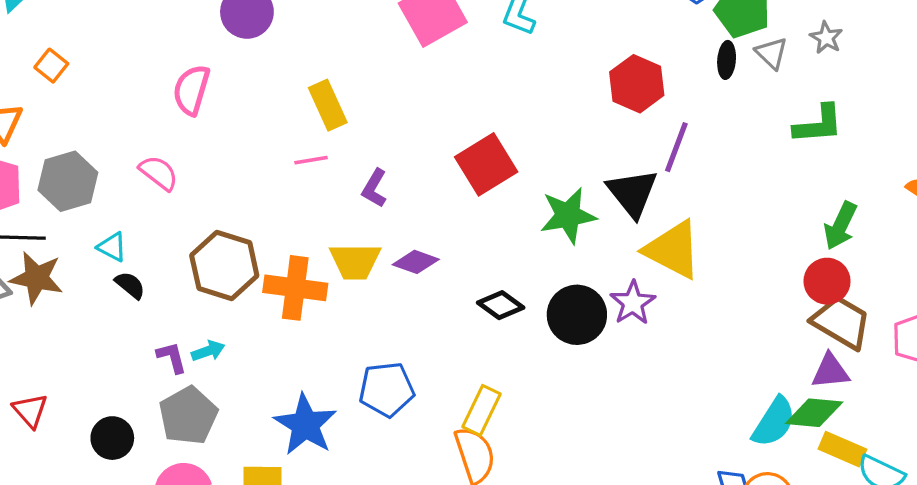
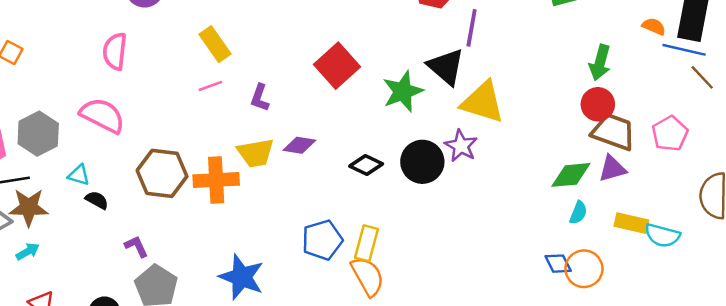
pink semicircle: (159, 173) -> (102, 115), size x1.5
cyan arrow: (208, 351) -> (28, 251), moved
blue pentagon: (387, 389) -> (322, 240), moved
green diamond: (814, 413) -> (571, 175), moved
cyan semicircle: (774, 422) -> (578, 213), size x0.6

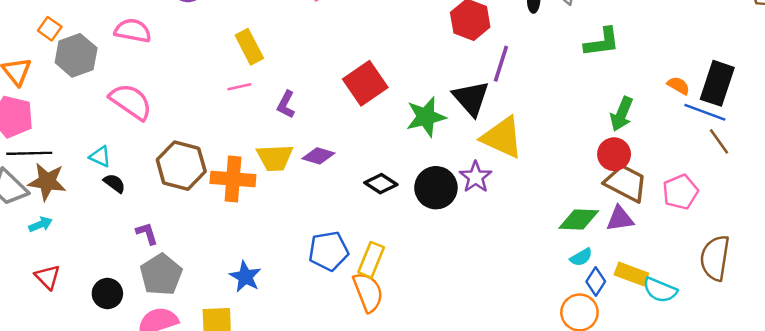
pink semicircle: (115, 51) -> (133, 31), moved, turned 87
gray hexagon: (38, 134) -> (76, 55), moved
cyan semicircle: (578, 213) -> (581, 257), turned 30
blue diamond: (558, 264) -> (596, 281), moved, turned 52
blue star: (242, 277) -> (245, 277), size x0.7

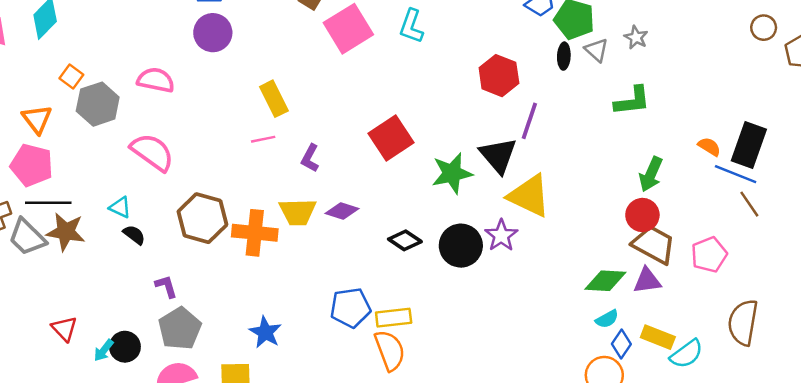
cyan arrow: (41, 224) -> (104, 350), moved, turned 150
yellow rectangle: (371, 260) -> (394, 318), turned 60
cyan semicircle: (660, 290) -> (687, 354), turned -60

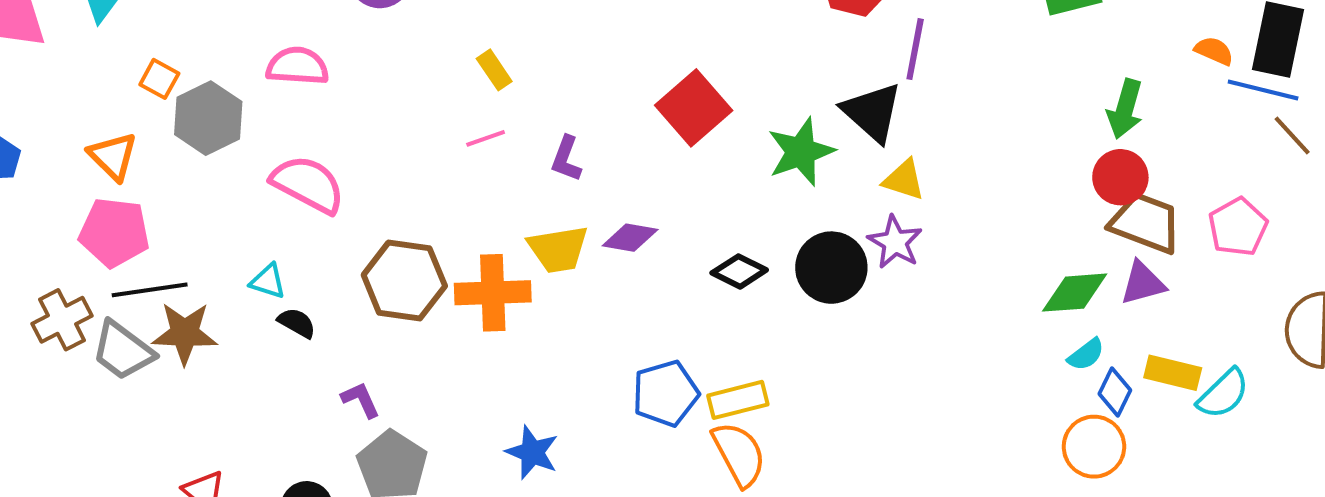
yellow rectangle: (274, 99) -> (494, 70), size x0.7
yellow triangle: (529, 196) -> (904, 180), moved, size x0.6

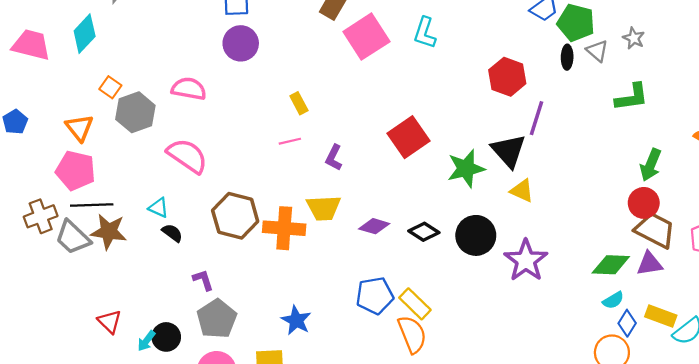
purple diamond: (630, 238) -> (374, 226), moved
purple star: (895, 242) -> (526, 260), moved, size x1.4
yellow rectangle: (738, 400) -> (415, 304), turned 52

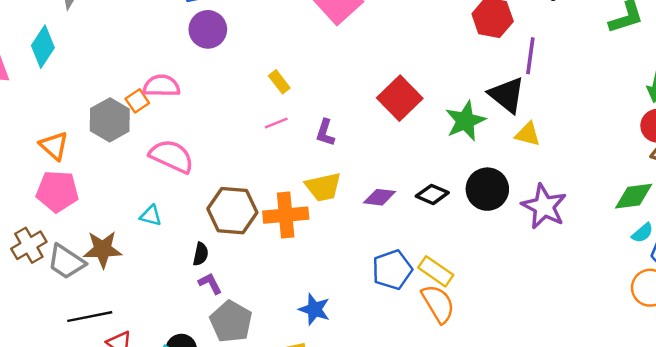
orange square: (110, 87) -> (137, 101), moved, turned 30
black line: (92, 205) -> (90, 317), moved
black semicircle: (172, 233) -> (201, 254), moved, turned 75

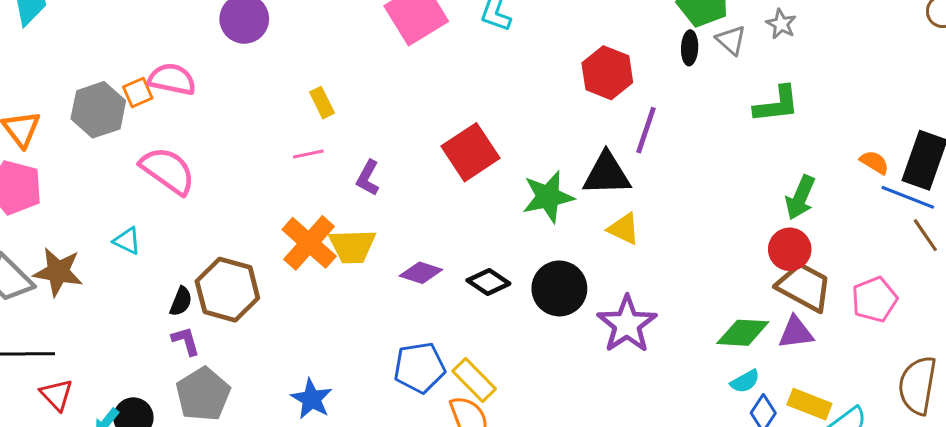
black triangle: (507, 95) -> (607, 174), turned -51
brown hexagon: (232, 211) -> (227, 290), moved
orange cross: (286, 215) -> (309, 243), moved, turned 36

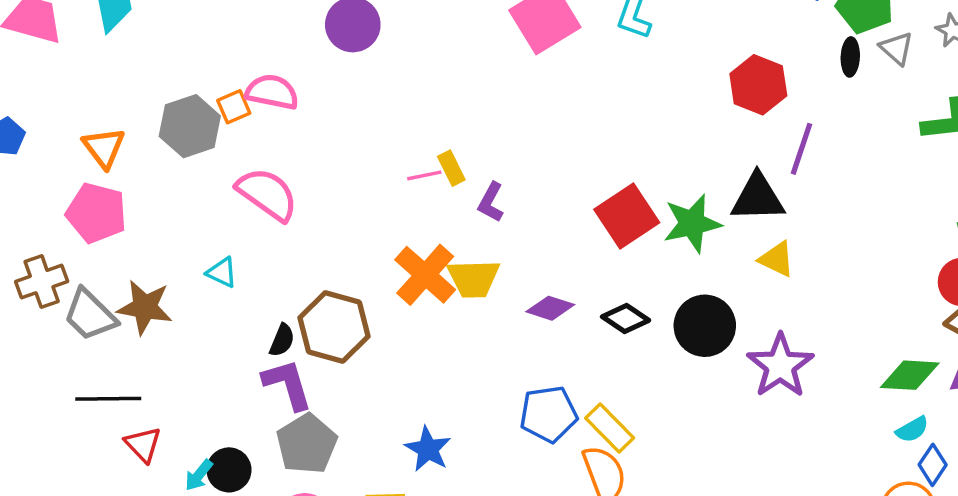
yellow rectangle: (322, 103) -> (451, 168), moved
red square: (471, 152) -> (627, 216), moved
purple L-shape: (186, 341) -> (287, 384), size x1.6

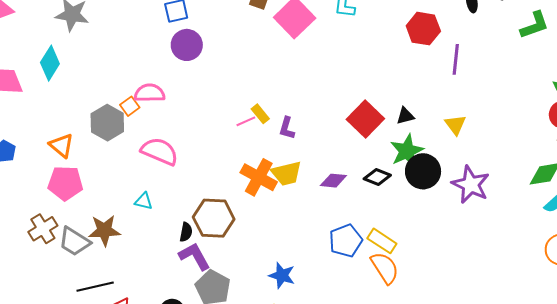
black triangle: (758, 198) -> (405, 116), moved, size x0.6
green star: (692, 223) -> (407, 151), moved
yellow triangle: (777, 259) -> (455, 125), turned 40

